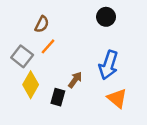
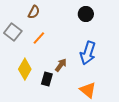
brown semicircle: (42, 24) -> (34, 12), moved
gray square: (22, 56) -> (13, 32), moved
orange triangle: (117, 98) -> (88, 90), moved

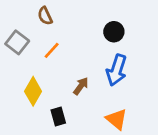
brown semicircle: (34, 12) -> (45, 16), turned 128
black circle: (86, 14) -> (114, 32), moved
black rectangle: (47, 79) -> (58, 117), moved, turned -32

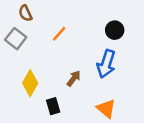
brown semicircle: (45, 16) -> (25, 13), moved
black circle: (114, 32) -> (115, 30), moved
orange line: (52, 50) -> (59, 34), moved

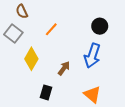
yellow diamond: (30, 83) -> (31, 59), moved
black rectangle: (53, 106) -> (46, 92), turned 32

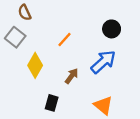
orange line: (51, 29) -> (65, 40), moved
blue arrow: (92, 56) -> (103, 62), turned -150

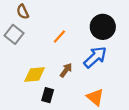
black circle: (112, 29) -> (103, 27), size x1.5
yellow diamond: (35, 65) -> (35, 74), moved, turned 55

